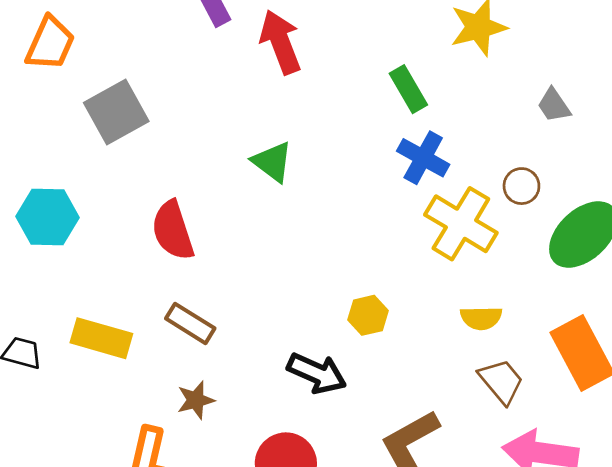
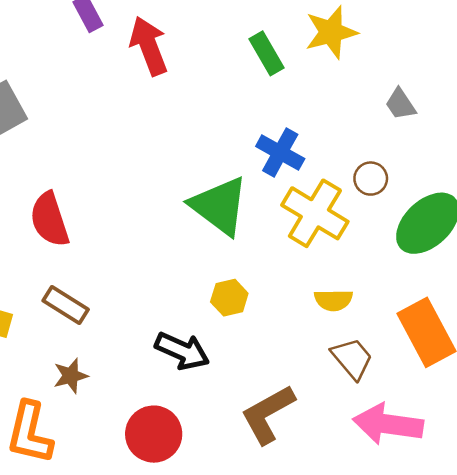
green rectangle: (408, 89) -> (267, 53), moved
green triangle: (272, 162) -> (219, 206), moved, size x1.6

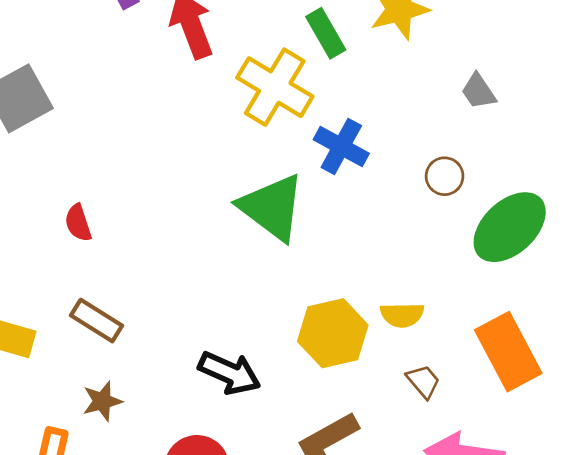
yellow cross: (315, 213) -> (275, 87), moved
red semicircle: (50, 219) -> (78, 223), size x0.6
yellow hexagon: (229, 298) -> (333, 333), moved, size x1.6
brown trapezoid: (352, 358) -> (423, 381), size x0.7

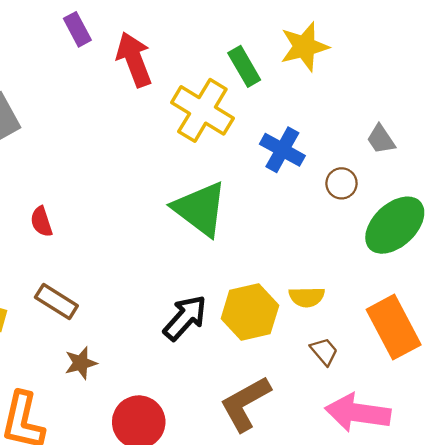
gray trapezoid: (479, 91) -> (381, 139), moved
blue cross: (341, 146) -> (282, 150), moved
black arrow: (230, 373) -> (185, 318), moved, turned -72
brown star: (102, 401) -> (81, 363), moved

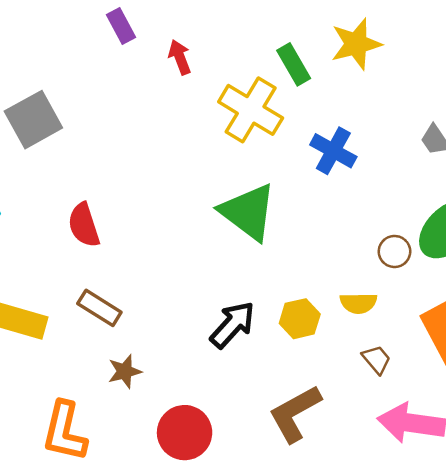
red arrow: (134, 59) -> (180, 57), size x0.6
brown circle: (341, 183) -> (394, 251), moved
red semicircle: (41, 222) -> (84, 225), size x1.4
yellow hexagon: (250, 312) -> (300, 319), size x0.7

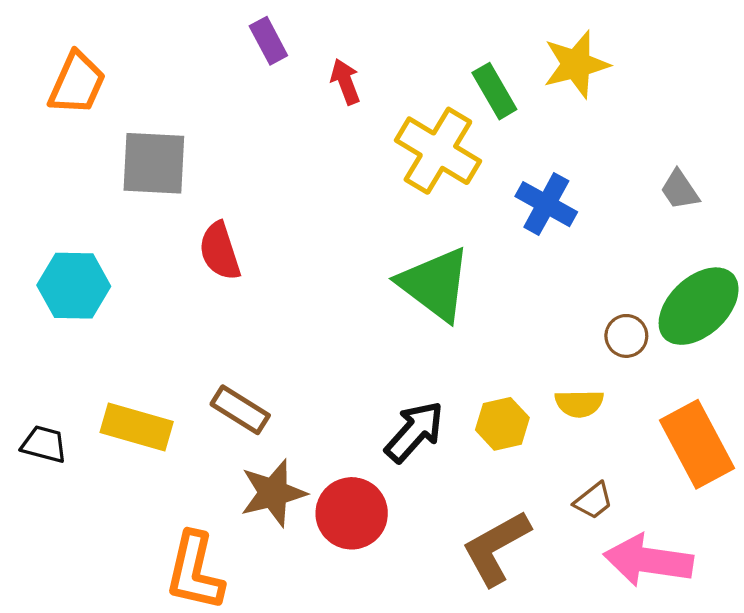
gray square: (33, 120) -> (154, 163), turned 32
red semicircle: (84, 225) -> (220, 251), moved
brown trapezoid: (376, 359) -> (593, 501), moved, turned 92
brown star: (125, 371) -> (273, 493), size x1.5
red circle: (185, 433) -> (352, 513), moved

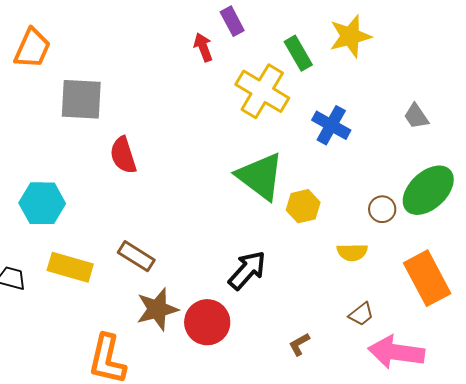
purple rectangle: (268, 41) -> (232, 21), moved
cyan hexagon: (74, 286) -> (42, 203), moved
yellow hexagon: (502, 424) -> (303, 206), moved
brown L-shape: (496, 548) -> (299, 344), size x0.5

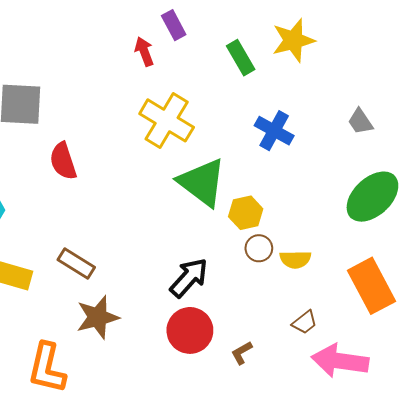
yellow cross: (262, 91) -> (167, 120), moved
brown circle: (382, 209) -> (259, 248), moved
red circle: (207, 322) -> (190, 330), moved

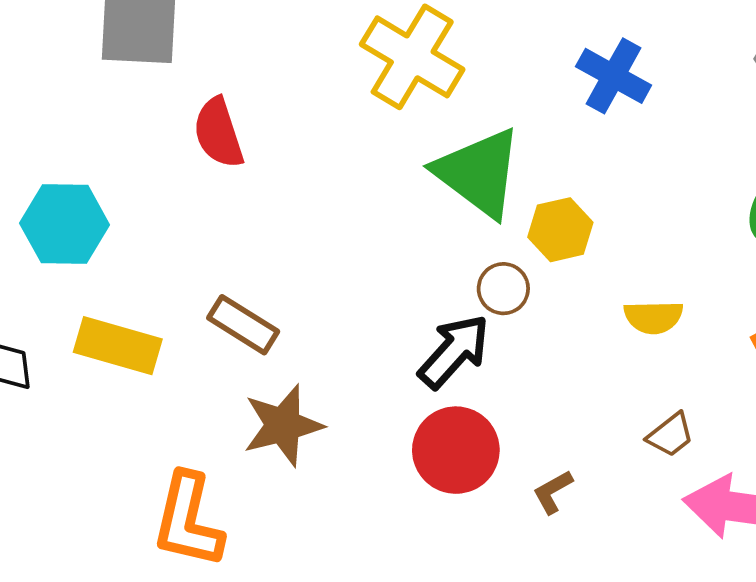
brown circle: (259, 248) -> (503, 289), moved

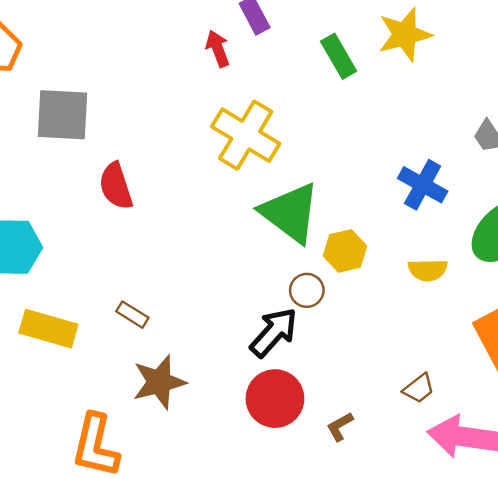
blue cross: (614, 76) -> (423, 185), moved
yellow semicircle: (653, 317) -> (428, 270), moved
brown rectangle: (243, 325) -> (132, 315), size x0.7

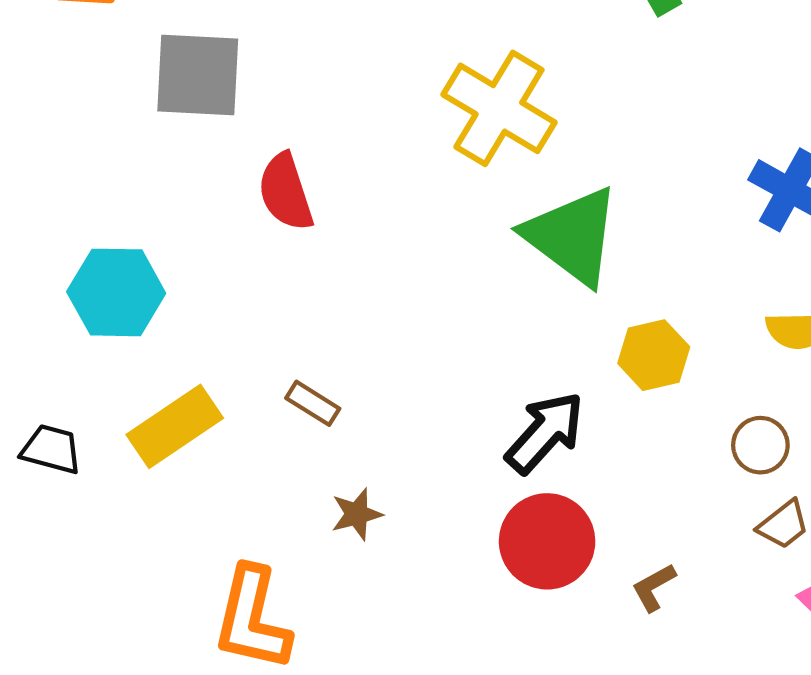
yellow hexagon: (345, 251) -> (654, 355), moved
brown circle: (307, 290) -> (760, 445), moved
yellow rectangle: (48, 329) -> (175, 426), turned -50
brown star: (159, 382) -> (357, 514), size x0.6

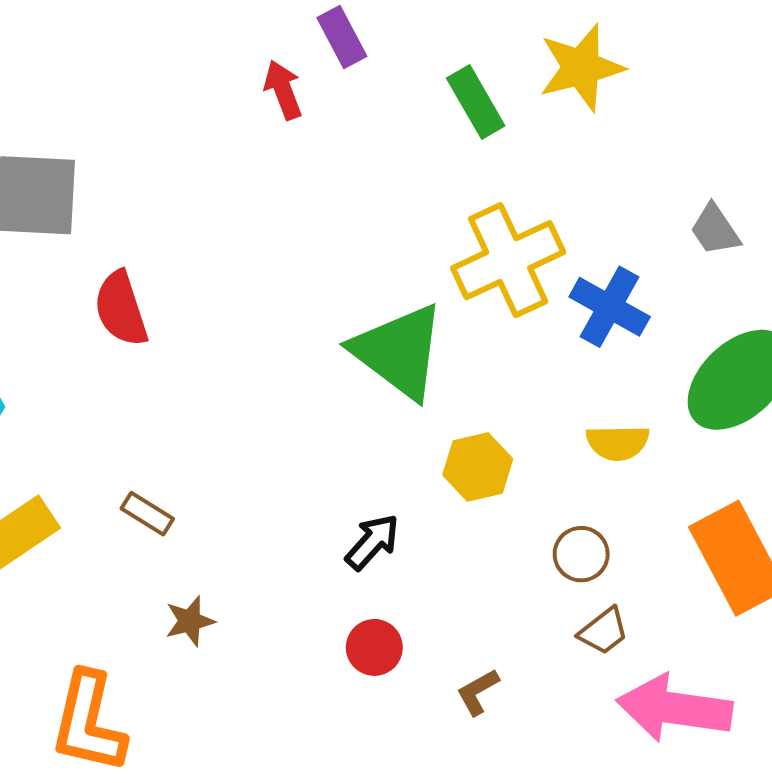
yellow cross: (499, 108) -> (508, 260), moved, turned 34
black arrow: (545, 433) -> (372, 542), size x0.7
red circle: (547, 541) -> (374, 647), size x0.6

